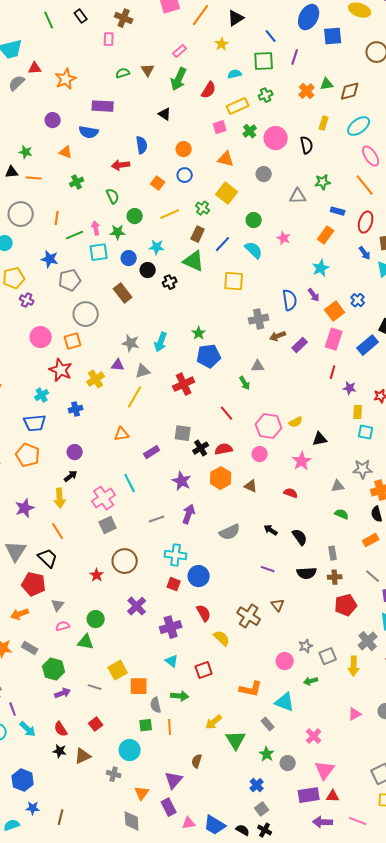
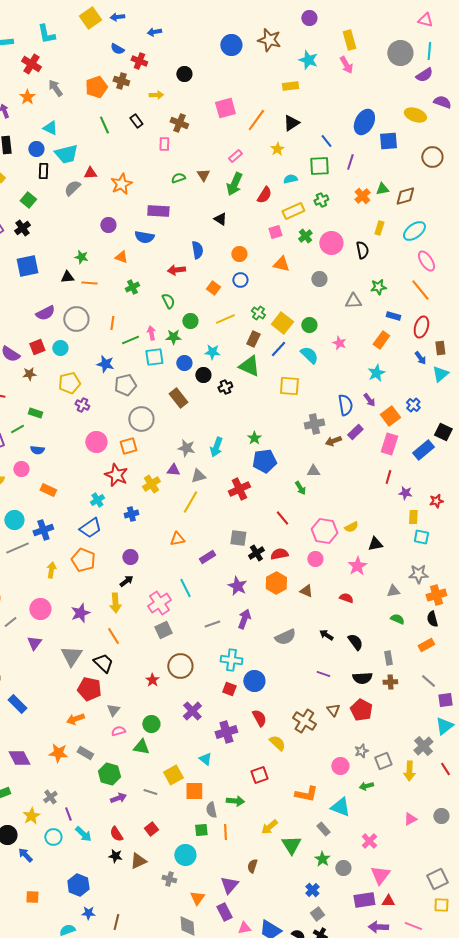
yellow square: (227, 193) -> (282, 323), moved
purple rectangle: (300, 345) -> (355, 432), moved
blue trapezoid: (35, 423) -> (90, 528), turned -30
red pentagon: (346, 605) -> (361, 710), moved, turned -30
cyan triangle: (172, 661) -> (205, 759), moved

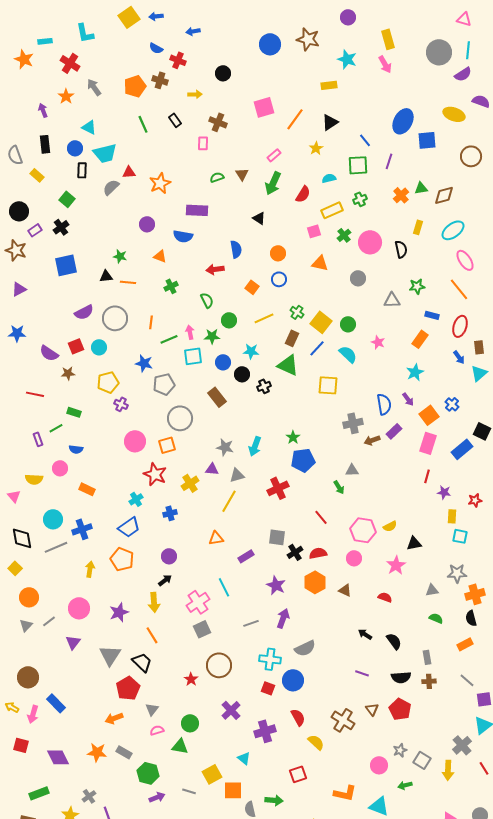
gray semicircle: (285, 637) -> (305, 648), moved
red pentagon: (89, 689) -> (128, 688), turned 30
gray square: (383, 761) -> (422, 760), turned -36

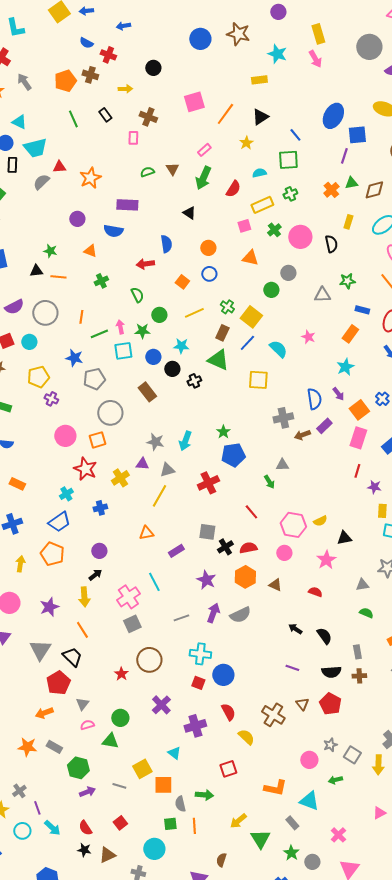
purple line: (389, 161) -> (344, 156), moved
green circle: (348, 324) -> (271, 290), moved
gray semicircle: (305, 648) -> (240, 615), moved

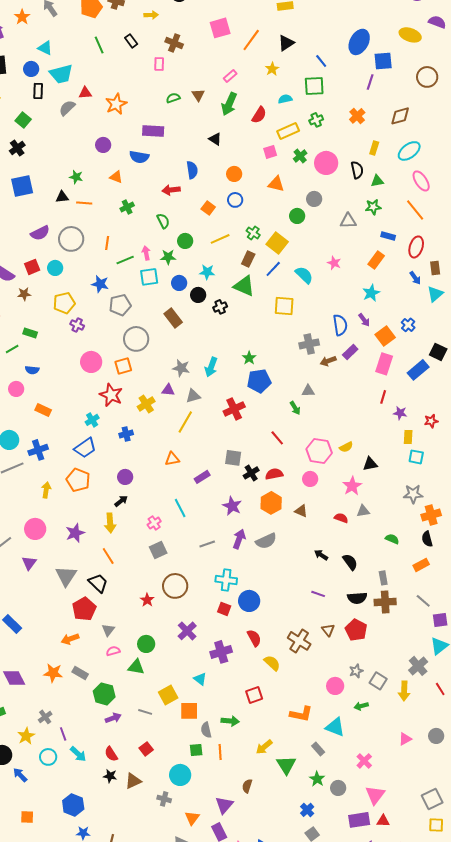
green triangle: (351, 183) -> (377, 181), moved
gray triangle: (362, 585) -> (363, 511), moved
pink cross: (128, 597) -> (154, 523), size x0.6
brown cross: (359, 676) -> (385, 602), size x1.5

